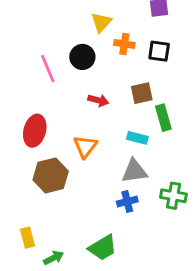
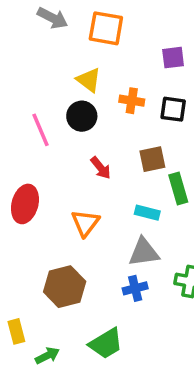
yellow triangle: (101, 22) -> (89, 80), moved, turned -35
red arrow: (98, 100) -> (101, 168), turned 36
brown hexagon: (51, 175) -> (65, 287), moved

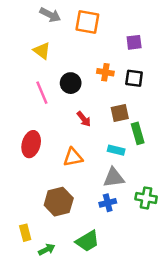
yellow triangle: (89, 80) -> (42, 51), moved
orange triangle: (85, 223) -> (73, 157), turned 42

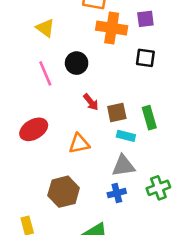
orange cross: (105, 72) -> (112, 28), moved, size x1.6
brown square: (120, 113) -> (117, 112), moved
red ellipse: (31, 144) -> (34, 129), turned 45
green cross: (146, 198) -> (158, 188), turned -30

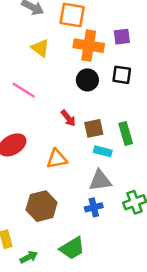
yellow triangle: (45, 28) -> (40, 48), moved
black circle: (77, 63) -> (87, 80), moved
pink line: (45, 73) -> (24, 90), turned -35

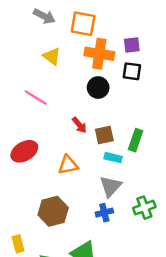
black square: (122, 75) -> (132, 71), moved
green rectangle: (126, 133) -> (136, 140), turned 35
gray triangle: (100, 181) -> (111, 186), turned -40

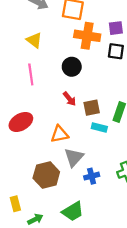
yellow triangle: (52, 56) -> (34, 40), moved
black circle: (98, 88) -> (72, 67), moved
pink line: (36, 98) -> (31, 74), turned 50
gray triangle: (111, 186) -> (74, 157), moved

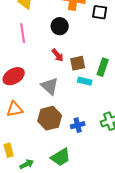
orange triangle: (60, 134) -> (15, 109), moved
gray triangle: (74, 157) -> (50, 86), moved, turned -30
brown hexagon: (46, 175) -> (50, 118), moved

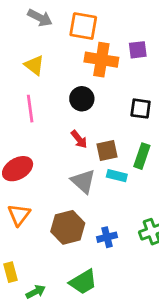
black square: (100, 12) -> (141, 109), moved
gray triangle: (50, 86) -> (83, 181), moved
orange triangle: (15, 109) -> (19, 215), turned -42

